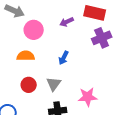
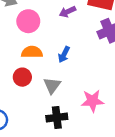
orange semicircle: (26, 56) -> (32, 52), moved
red circle: (29, 85) -> (22, 77), moved

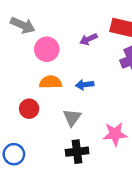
blue arrow: (64, 54) -> (85, 85), turned 56
red circle: (22, 77) -> (29, 109), moved

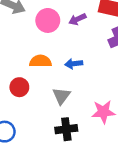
pink circle: (47, 49) -> (48, 20), moved

